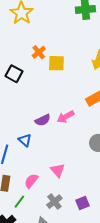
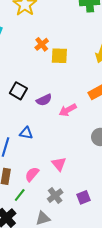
black square: (14, 74) -> (18, 91), moved
purple semicircle: (43, 120) -> (44, 100), moved
blue triangle: (25, 140) -> (26, 133), turned -32

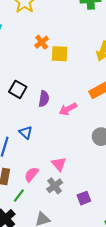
purple semicircle: (44, 100) -> (44, 99), turned -56
blue triangle: (26, 133) -> (26, 132), turned 32
gray cross: (55, 196) -> (55, 186), moved

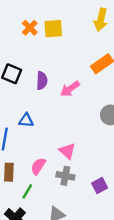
orange cross: (42, 42) -> (30, 28), moved
blue triangle: (26, 132) -> (26, 120), turned -32
gray cross: (55, 186) -> (65, 176), turned -35

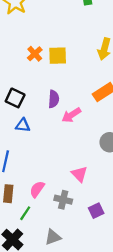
purple semicircle: (42, 81) -> (54, 99), moved
blue triangle: (26, 120) -> (23, 125), moved
pink triangle: (67, 151) -> (79, 174), moved

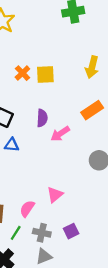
pink triangle: (79, 174) -> (55, 195), moved, turned 36
gray cross: (63, 200) -> (42, 233), moved
purple square: (96, 211) -> (71, 231), moved

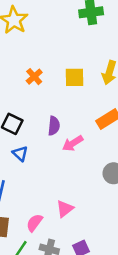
yellow square: (45, 74) -> (75, 77), moved
blue triangle: (12, 145) -> (20, 154), turned 35

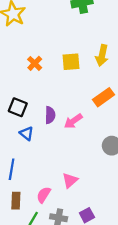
purple semicircle: (54, 126) -> (50, 115), moved

